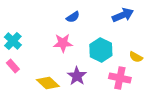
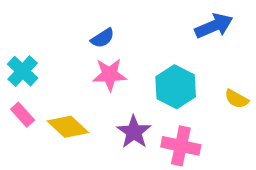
blue semicircle: (73, 17) -> (103, 38), moved
pink cross: (120, 78) -> (181, 146), moved
yellow diamond: (48, 83) -> (68, 127), moved

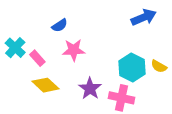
blue semicircle: (103, 38) -> (60, 25), moved
cyan hexagon: (176, 87) -> (132, 68), moved
pink rectangle: (23, 115) -> (37, 58), moved

